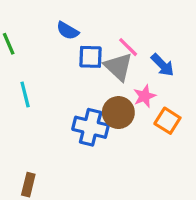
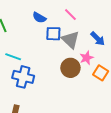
pink line: (128, 47) -> (70, 15), moved
cyan line: (25, 95) -> (13, 57), turned -56
blue cross: (91, 127) -> (23, 77), moved

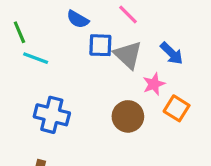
cyan line: (13, 57) -> (36, 58), moved
brown circle: (70, 68) -> (128, 116), moved

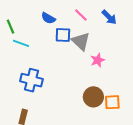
blue arrow: (172, 53) -> (109, 17), moved
orange square: (177, 108) -> (112, 102), moved, turned -35
brown circle: (128, 116) -> (93, 97), moved

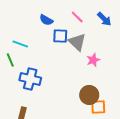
green line: (11, 27) -> (10, 60), moved
orange square: (112, 102) -> (98, 107), moved

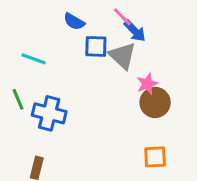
blue arrow: (104, 19) -> (135, 31), moved
green line: (10, 60) -> (18, 99), moved
brown circle: (89, 95) -> (155, 102), moved

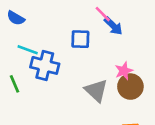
blue semicircle: (74, 22) -> (16, 18), moved
gray triangle: (122, 56) -> (96, 91), moved
blue cross: (49, 113) -> (45, 65), moved

